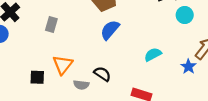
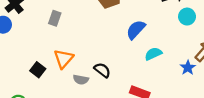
blue semicircle: (110, 30) -> (136, 30), moved
black square: (37, 77) -> (38, 70), turned 32

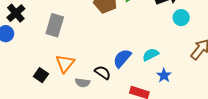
gray rectangle: (55, 18) -> (55, 25), size x1.5
blue semicircle: (136, 30) -> (122, 58), moved
blue star: (188, 68) -> (164, 75), moved

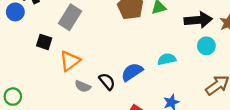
cyan semicircle: (151, 55) -> (167, 59), moved
black square: (41, 75) -> (44, 42), moved, turned -32

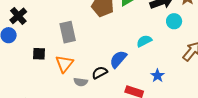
gray rectangle: (70, 17) -> (68, 32), moved, turned -30
black semicircle: (107, 81) -> (100, 73), turned -63

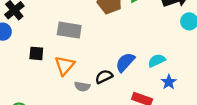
gray rectangle: (68, 32) -> (69, 30), turned -70
cyan semicircle: (144, 41) -> (157, 61), moved

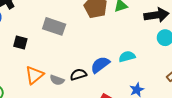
cyan semicircle: (157, 61) -> (127, 57), moved
orange triangle: (65, 66) -> (34, 75), moved

